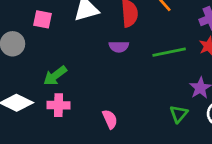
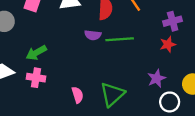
green line: (169, 52) -> (120, 39), moved
green triangle: (179, 114) -> (112, 94), moved, size x1.6

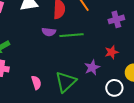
red star: (168, 44) -> (112, 52), moved
purple star: (157, 78) -> (92, 67), moved

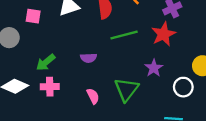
purple semicircle: (49, 32) -> (89, 58), moved
red star: (112, 52) -> (163, 34), moved, size x1.5

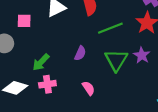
purple semicircle: (89, 58) -> (80, 53), turned -56
green triangle: (126, 90) -> (116, 60), moved

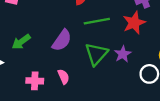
purple semicircle: (80, 53) -> (62, 40), size x1.5
pink cross: (47, 84) -> (35, 81), moved

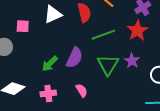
green arrow: (21, 42) -> (50, 64), moved
pink cross: (35, 81) -> (48, 93), moved

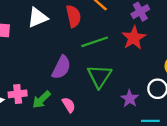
purple star: (132, 61) -> (130, 99), moved
green arrow: (50, 64) -> (41, 100), moved
pink cross: (48, 93) -> (18, 94), moved

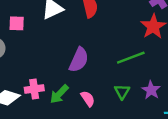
green line: (95, 42) -> (131, 58), moved
green triangle: (99, 76) -> (122, 92), moved, size x0.6

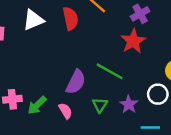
green line: (131, 58) -> (110, 71), turned 48
purple semicircle: (79, 60) -> (76, 82), moved

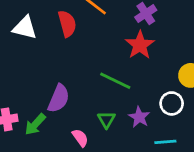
white triangle: (33, 20) -> (25, 28), turned 40
purple semicircle: (76, 82) -> (59, 98), moved
pink semicircle: (65, 111) -> (80, 138), moved

